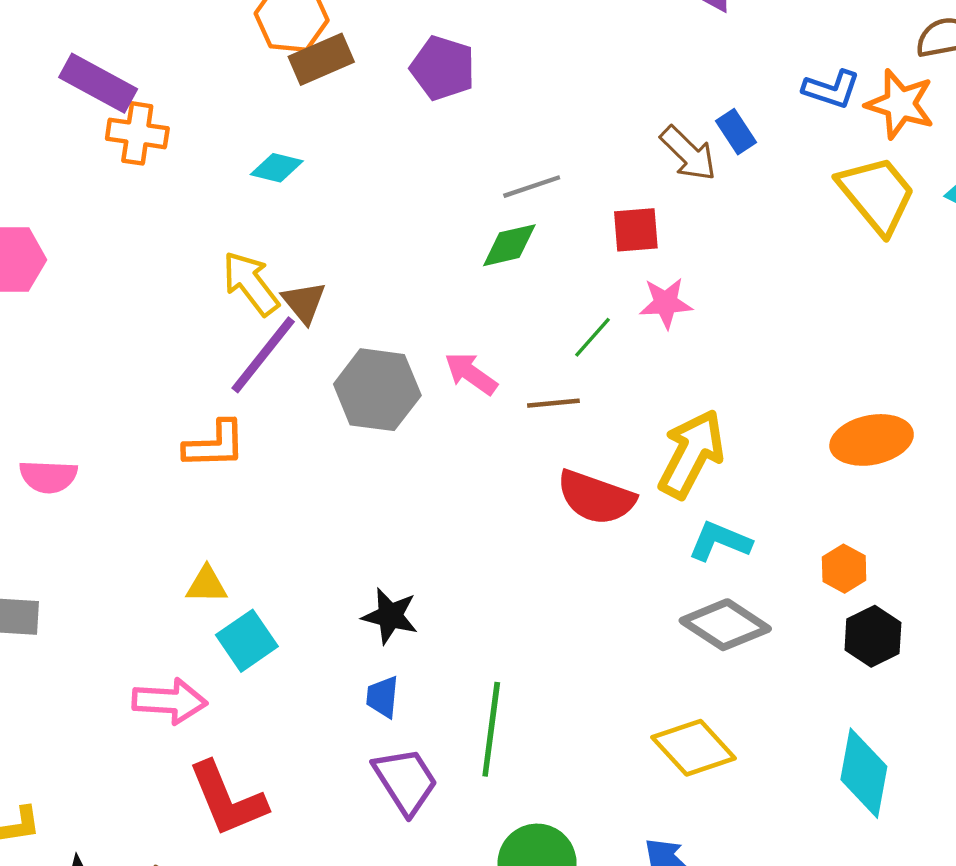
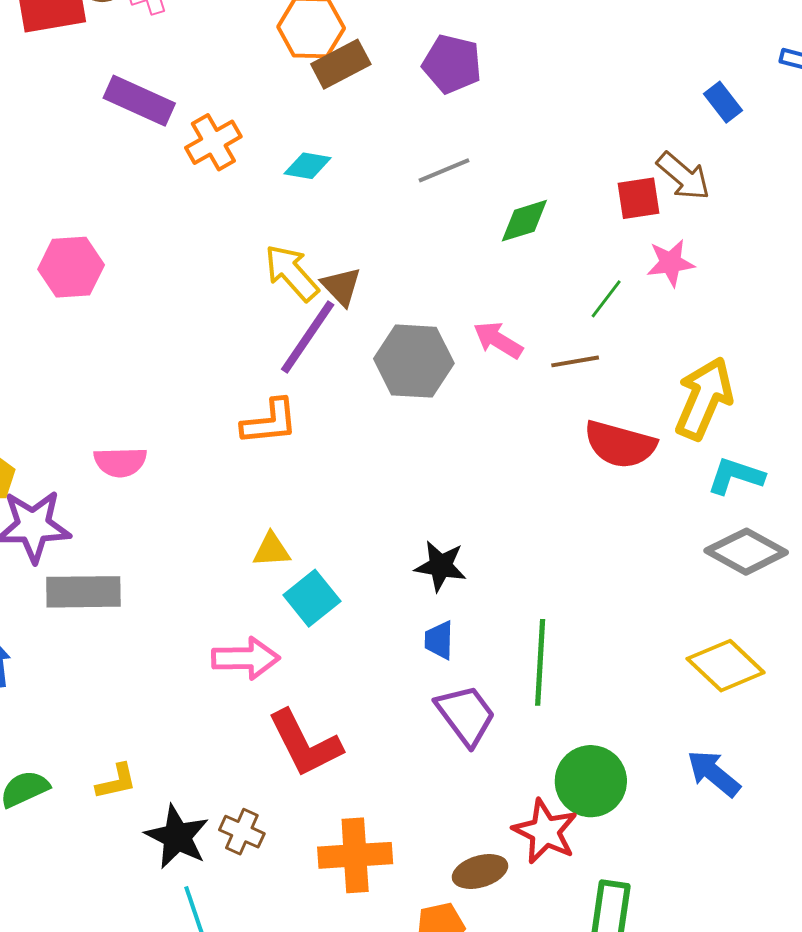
orange cross: (137, 133) -> (213, 142), moved, turned -34
brown arrow: (688, 153) -> (683, 176), moved
gray line: (532, 187) -> (444, 170), moved

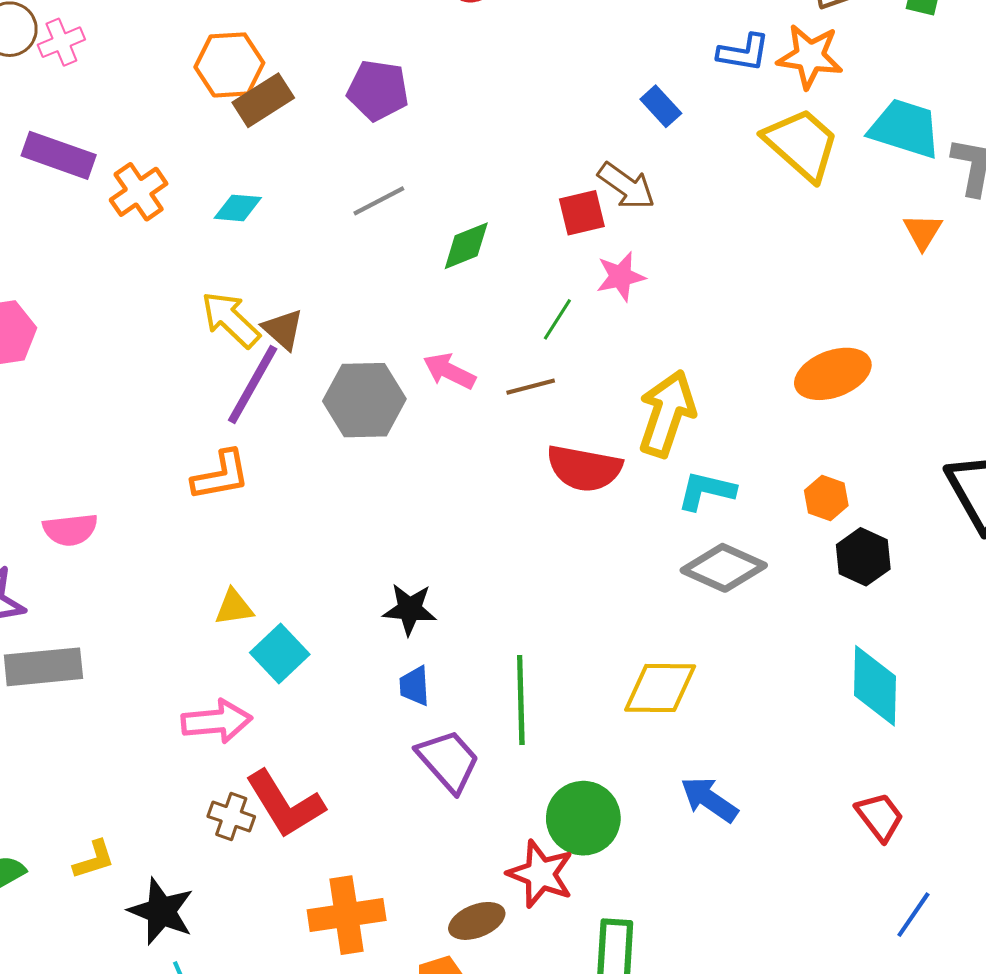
yellow diamond: (726, 666) -> (660, 688), moved, turned -38
brown cross: (242, 832) -> (231, 816), moved

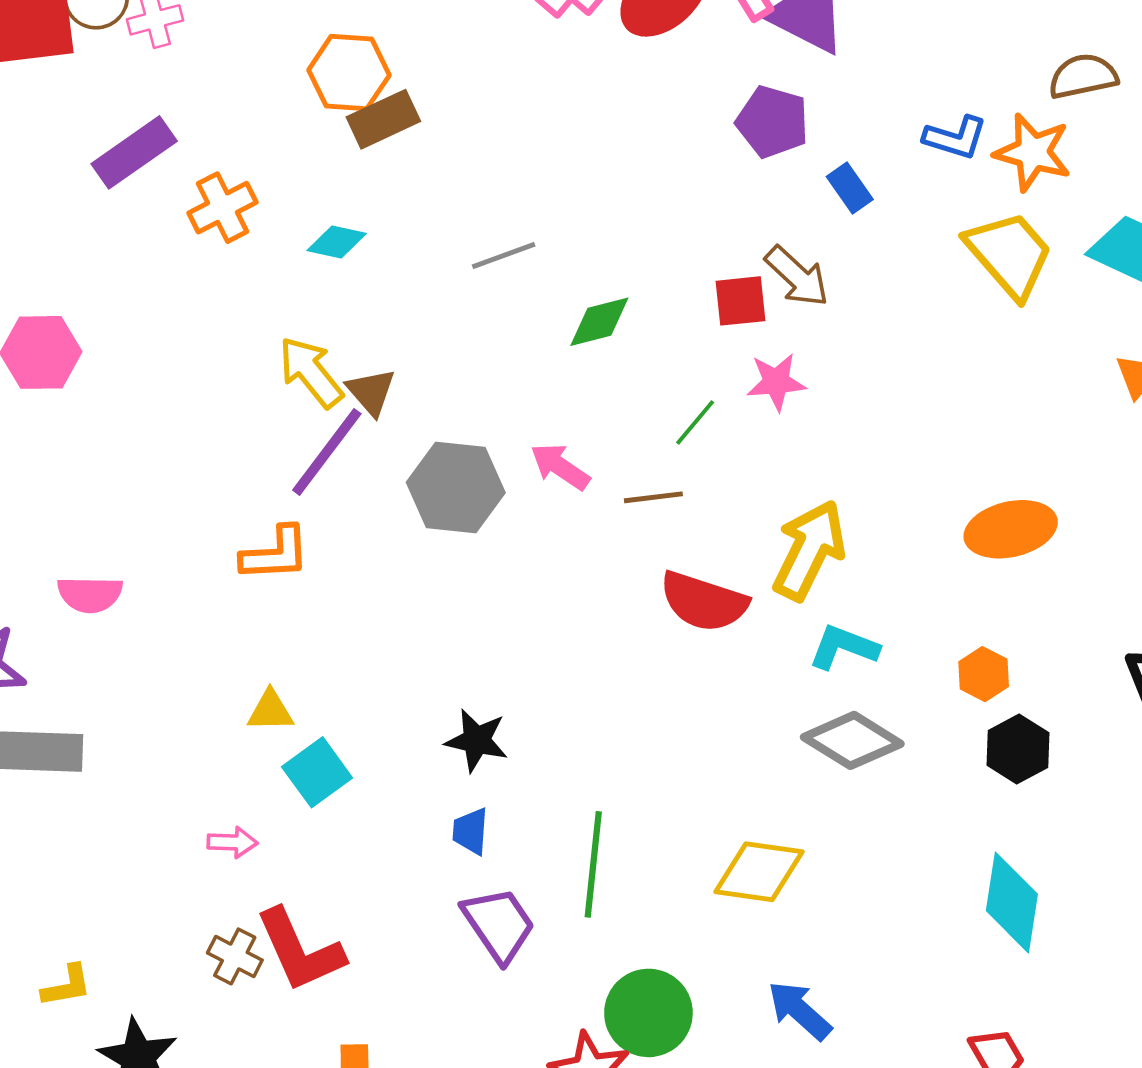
purple pentagon: (378, 90) -> (772, 122), moved
purple rectangle: (59, 155) -> (134, 152), turned -62
pink arrow: (217, 721) -> (232, 842), size x0.6

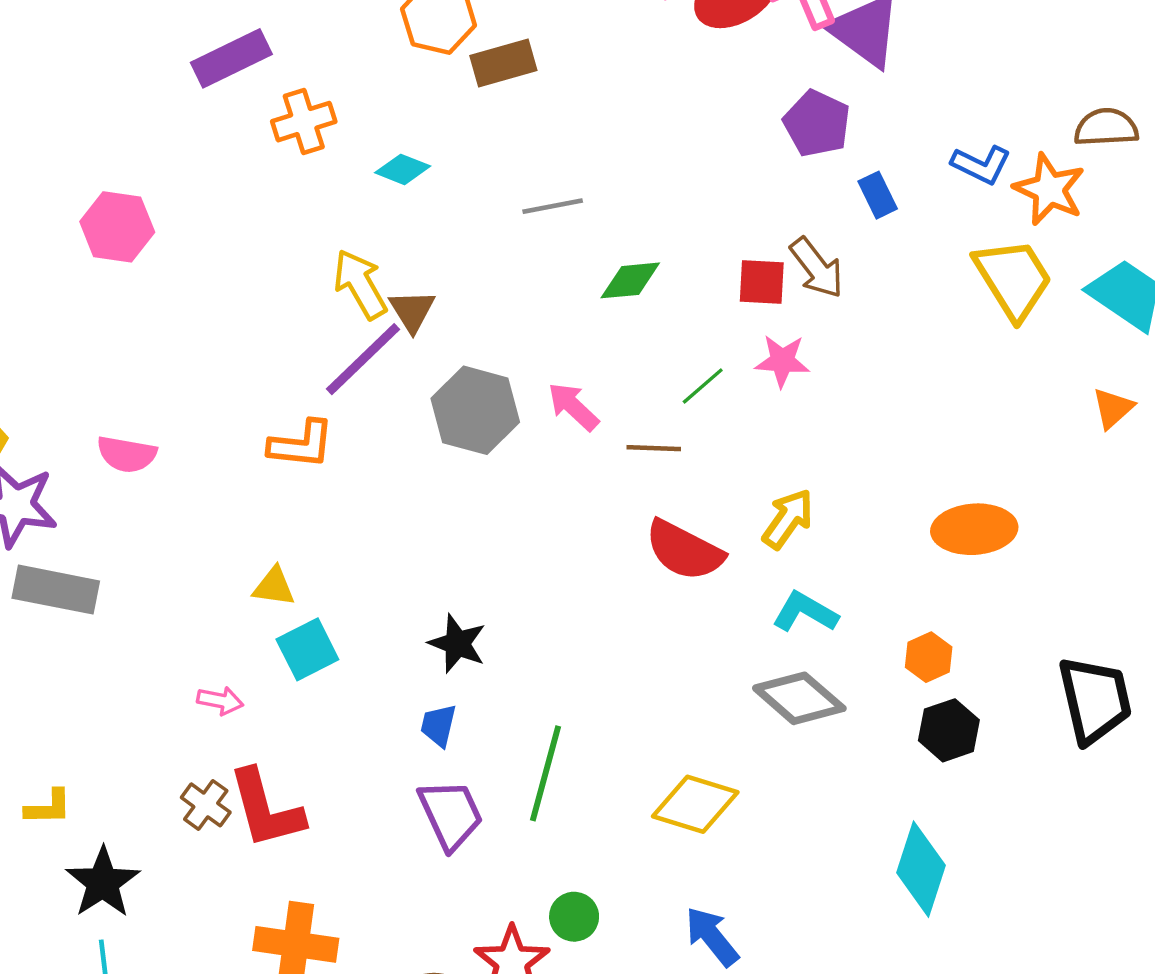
brown rectangle: (383, 119) -> (503, 63), moved
yellow arrow: (809, 550) -> (788, 519), size x0.7
green circle: (648, 1013) -> (574, 917), size x0.6

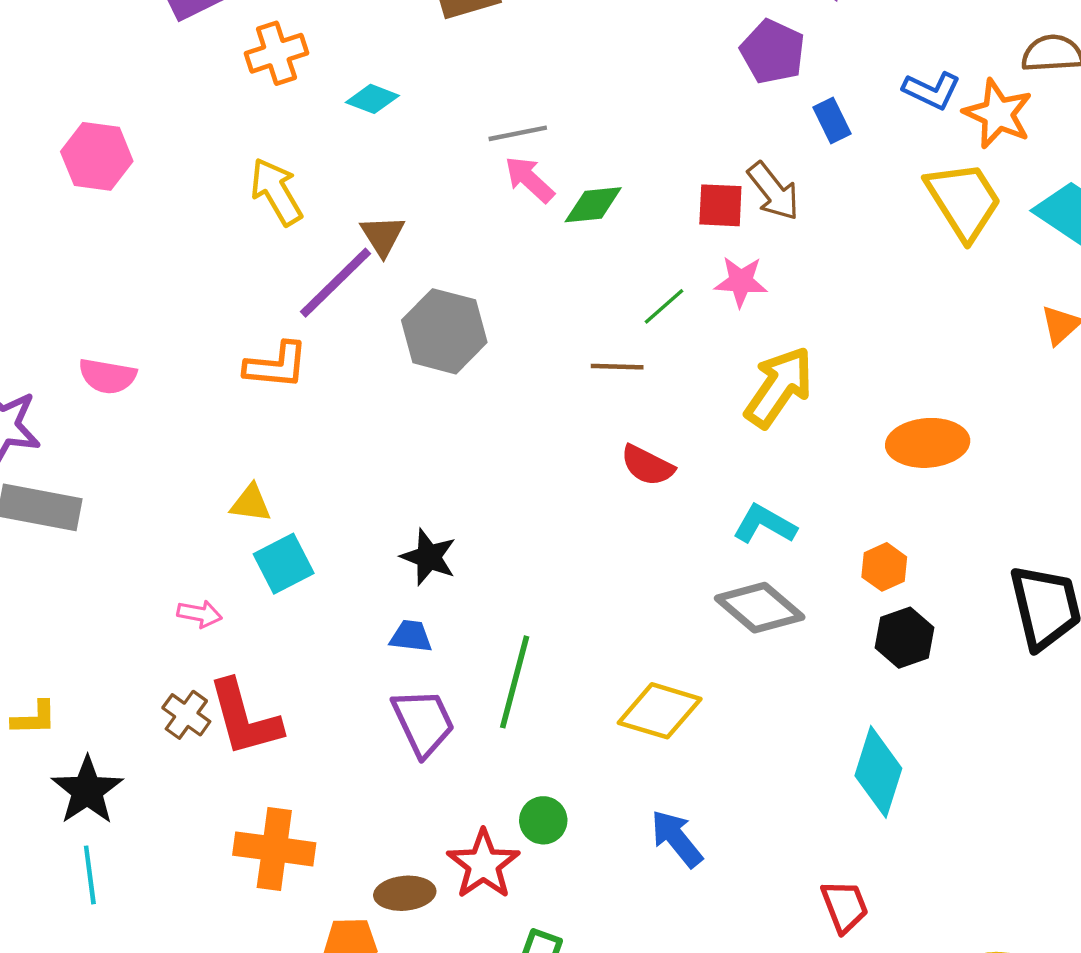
yellow arrow: (360, 284) -> (276, 192), moved
pink arrow: (573, 407) -> (530, 179), moved
yellow arrow: (788, 519) -> (779, 387), moved, size x1.4
red semicircle: (684, 550) -> (647, 465), size x0.7
blue trapezoid: (439, 725) -> (411, 636), turned 84

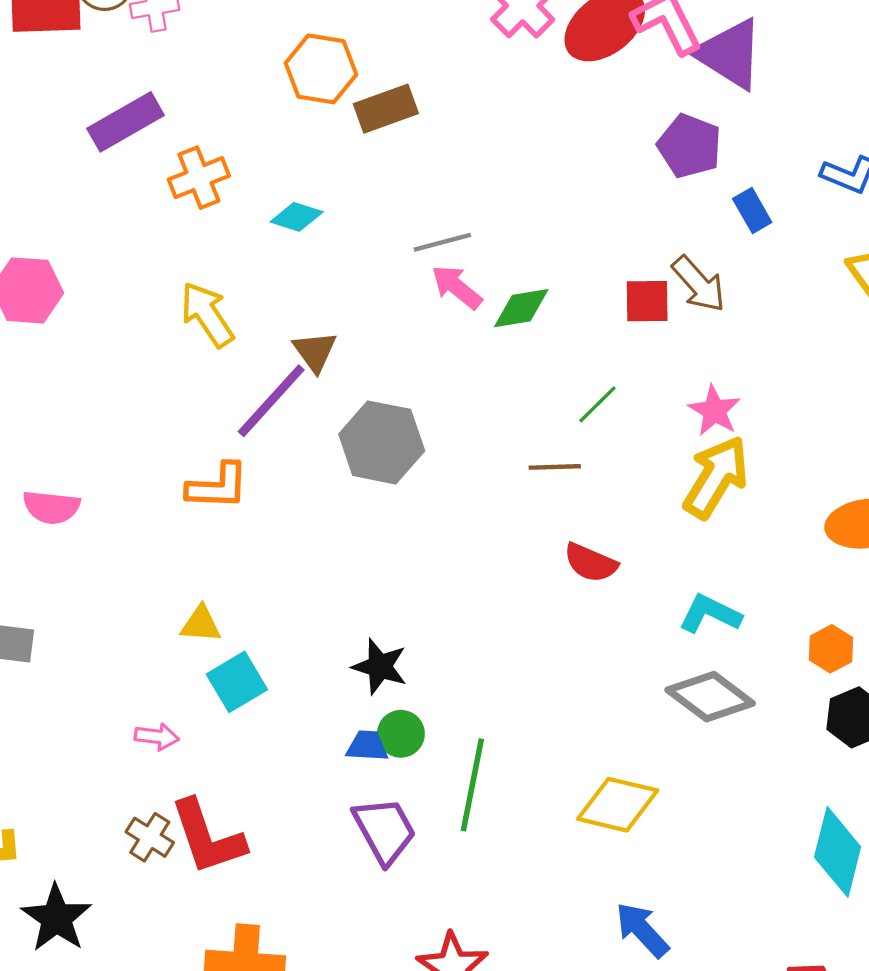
pink star: (741, 282) -> (714, 411), moved, turned 30
green circle: (543, 820) -> (401, 734), moved

